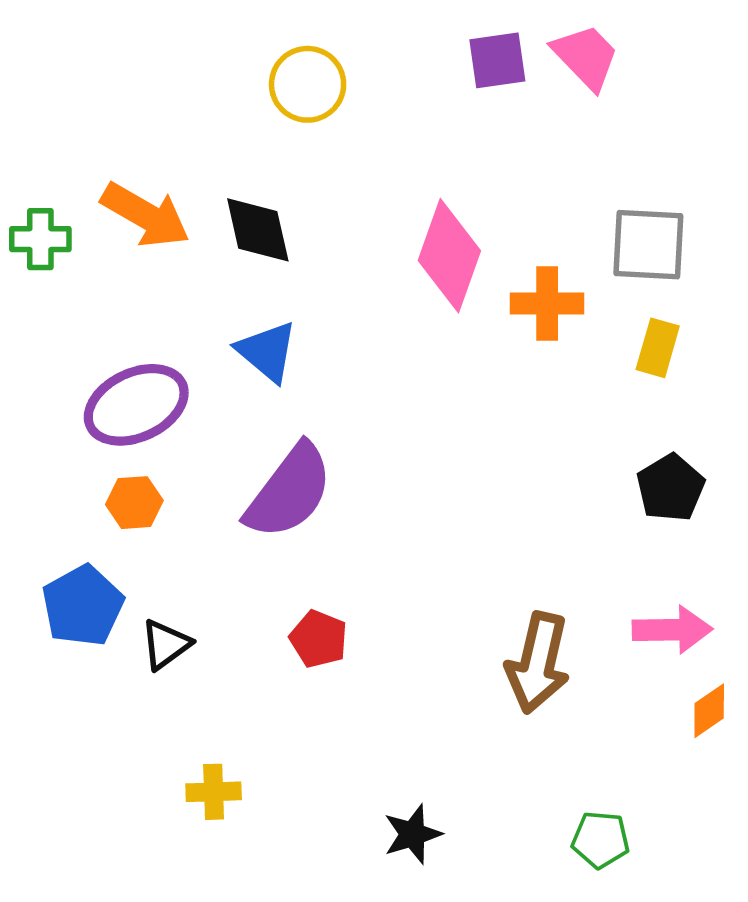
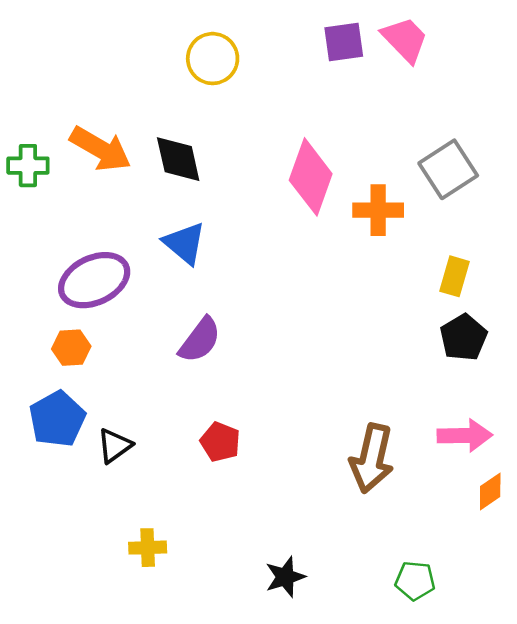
gray square: (648, 245) -> (448, 169), turned -36
yellow rectangle: (658, 348) -> (455, 276), moved
purple semicircle: (289, 491) -> (200, 340), size x0.7
orange hexagon: (134, 503) -> (71, 348), moved

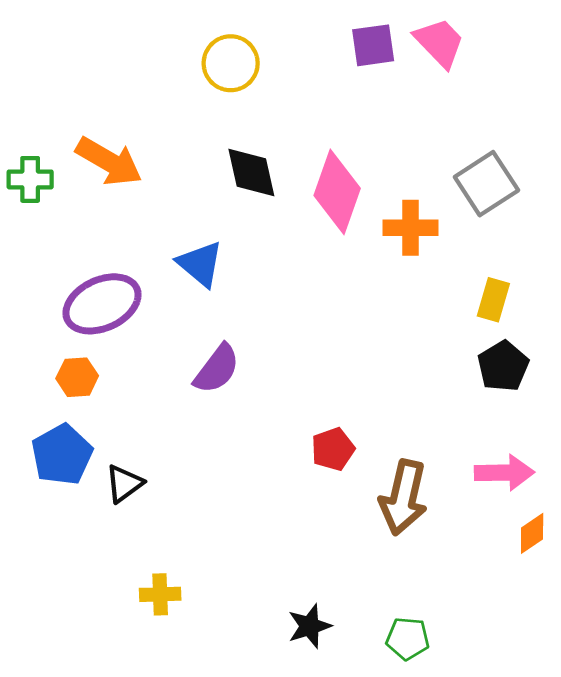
black diamond: (178, 159) -> (251, 173), moved
red pentagon: (220, 442) -> (333, 449), moved, turned 30
green pentagon: (415, 581) -> (408, 639), moved

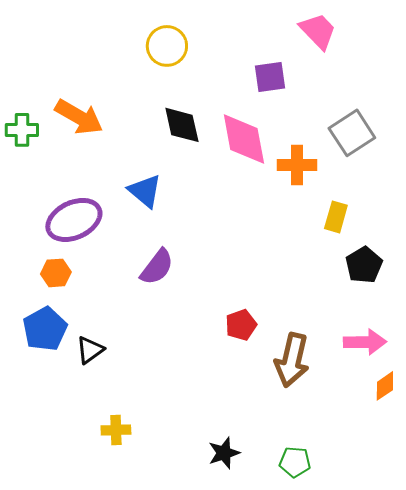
purple square: (373, 45) -> (270, 77), moved
pink diamond: (337, 192) -> (244, 139), turned -30
yellow rectangle: (493, 300) -> (336, 217), moved

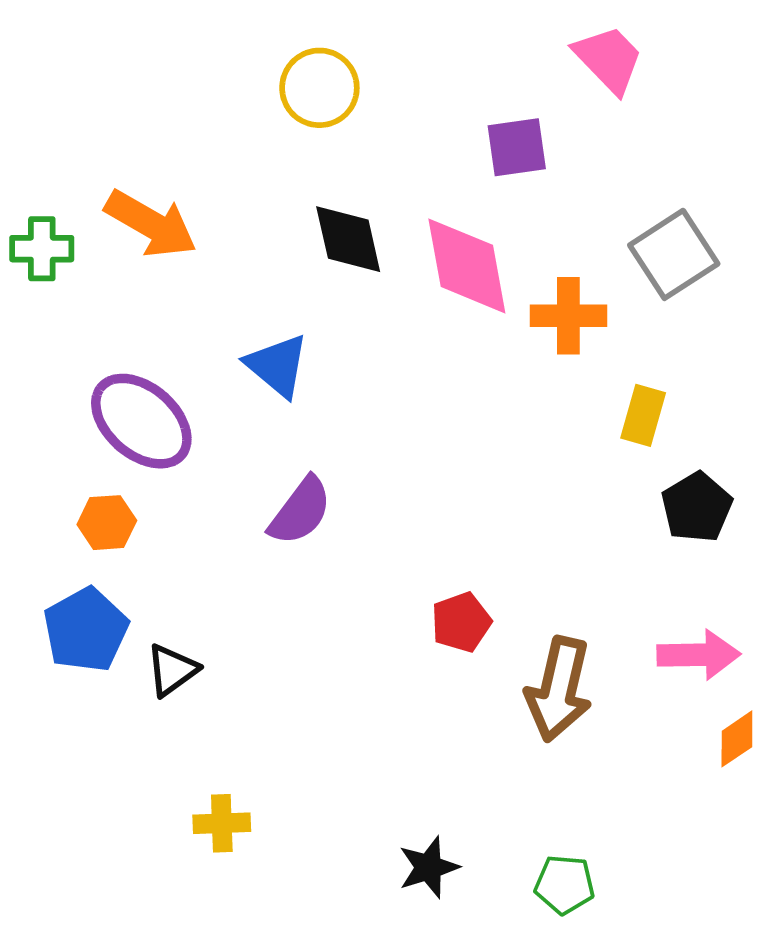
purple ellipse: (74, 220) -> (141, 421), turned 66

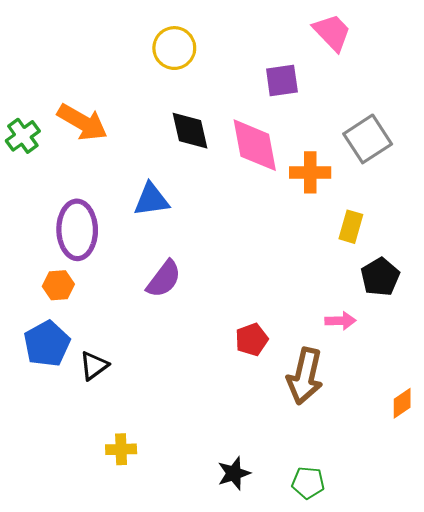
green cross: (42, 249) -> (23, 136), turned -36
blue triangle: (277, 366) -> (151, 200), turned -48
purple ellipse: (141, 421) -> (77, 230), turned 48
pink arrow: (699, 655) -> (340, 321), moved, size x0.7

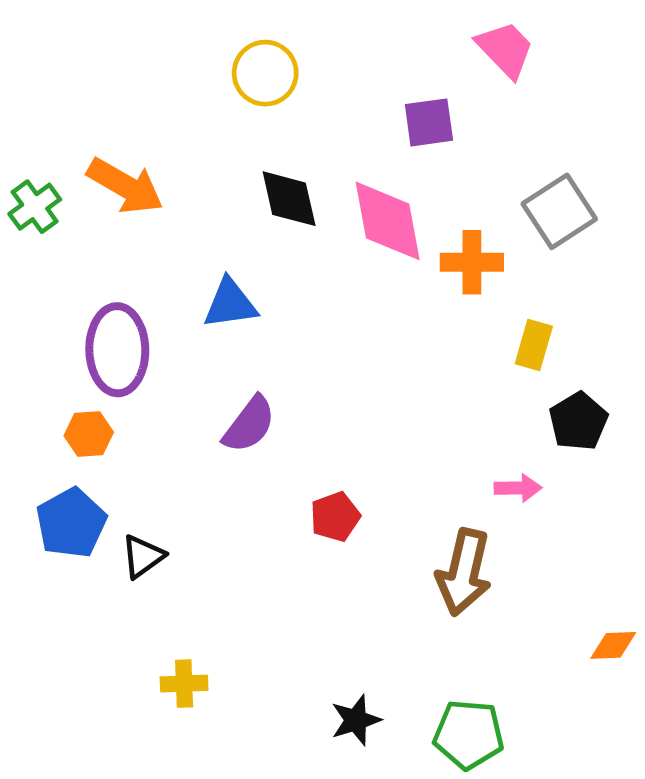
red pentagon: (252, 340) -> (335, 517), moved
orange diamond: (402, 403) -> (613, 645), moved, turned 32
green pentagon: (308, 483) -> (469, 734), size x1.4

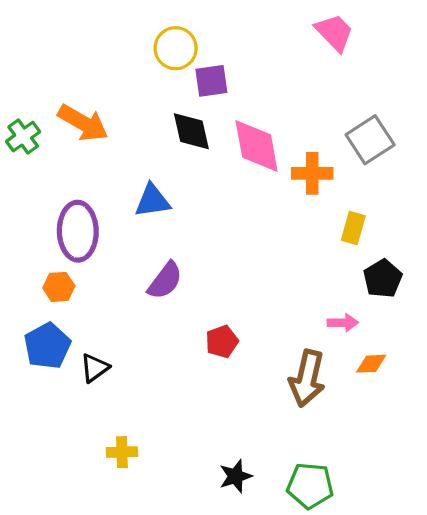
purple square: (429, 122) -> (211, 81), moved
orange diamond: (613, 645) -> (371, 364), moved

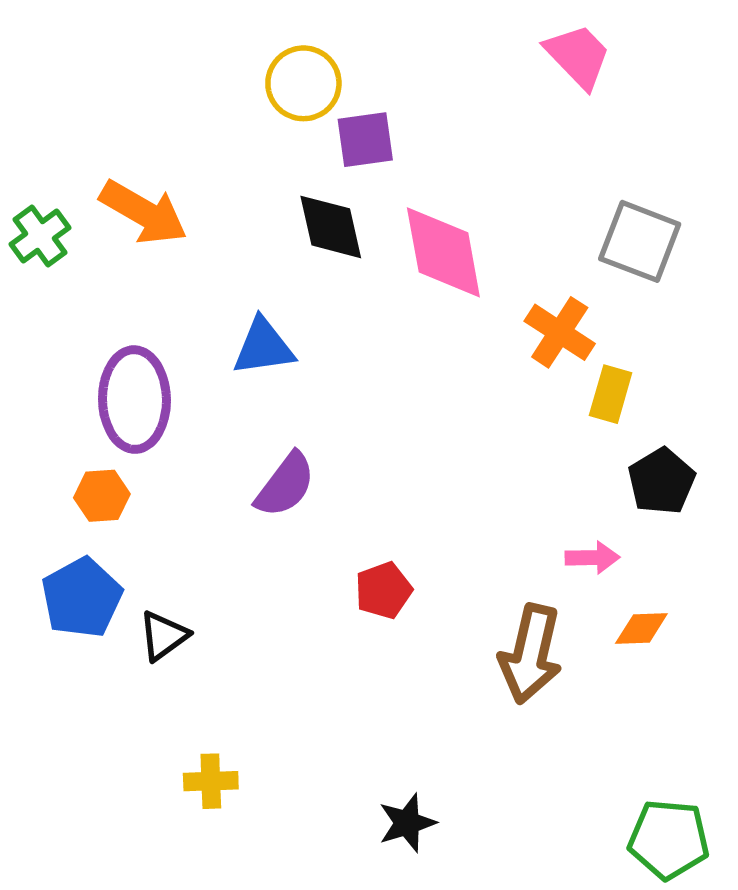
gray square: (370, 140) -> (640, 241), turned -36
orange cross: (312, 173) -> (560, 332), moved, turned 33
green pentagon: (310, 486) -> (669, 839), moved

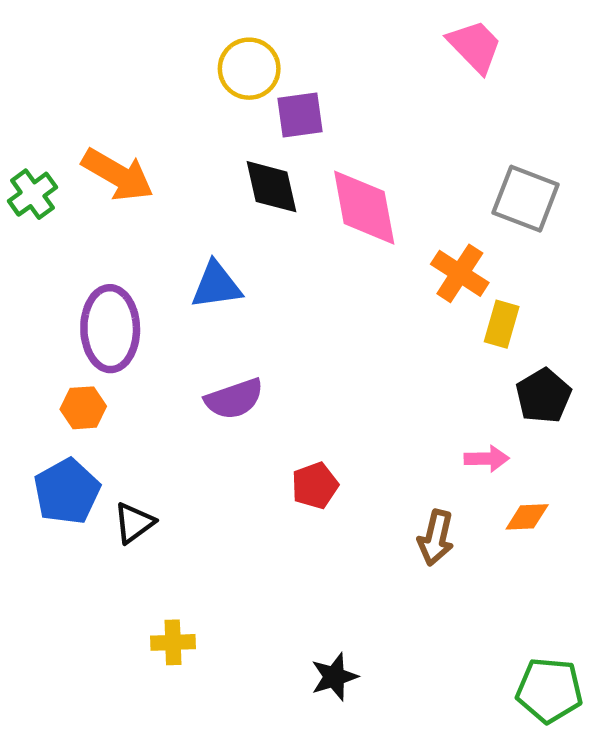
purple semicircle: (285, 485) -> (234, 399), turned 34
brown arrow: (531, 654) -> (436, 538), size x0.7

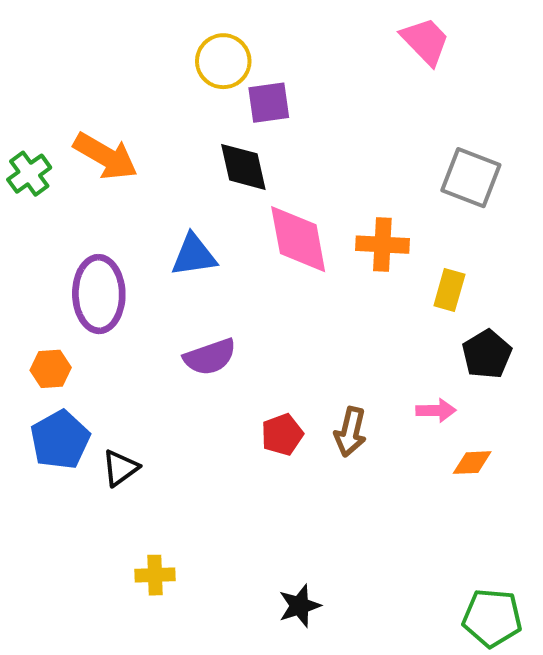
pink diamond: (364, 208) -> (298, 239), moved
orange cross: (460, 273) -> (382, 245), moved, turned -30
orange hexagon: (83, 408) -> (51, 369), moved
brown arrow: (436, 538) -> (350, 432), moved

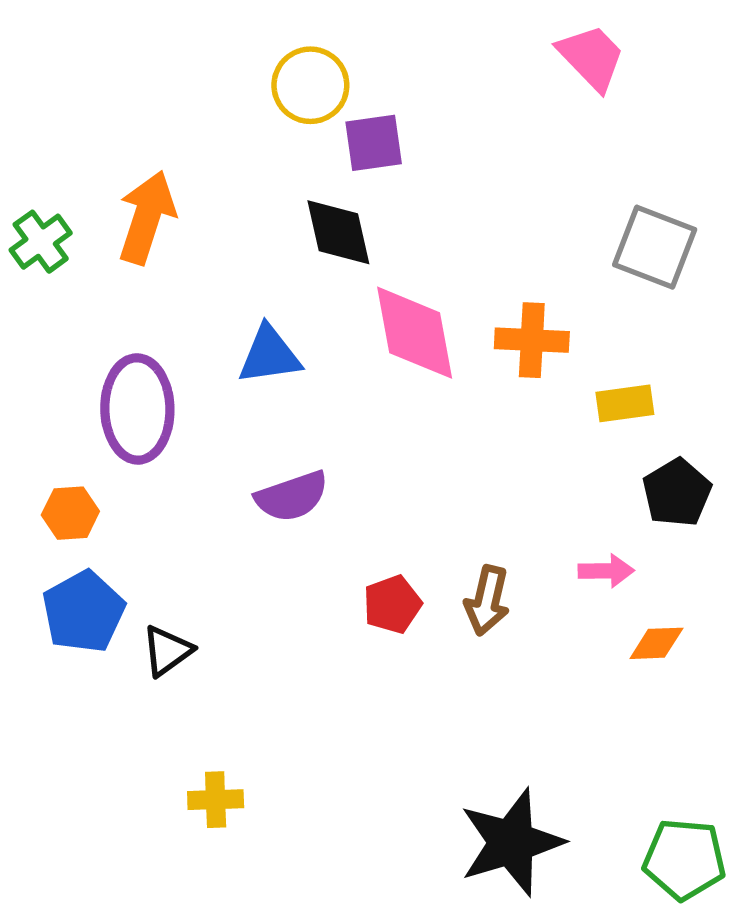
orange arrow: (105, 156) -> (147, 217), turned -102
yellow rectangle: (449, 290) -> (625, 403), turned 66
black star: (300, 606) -> (511, 842), moved, size x1.8

